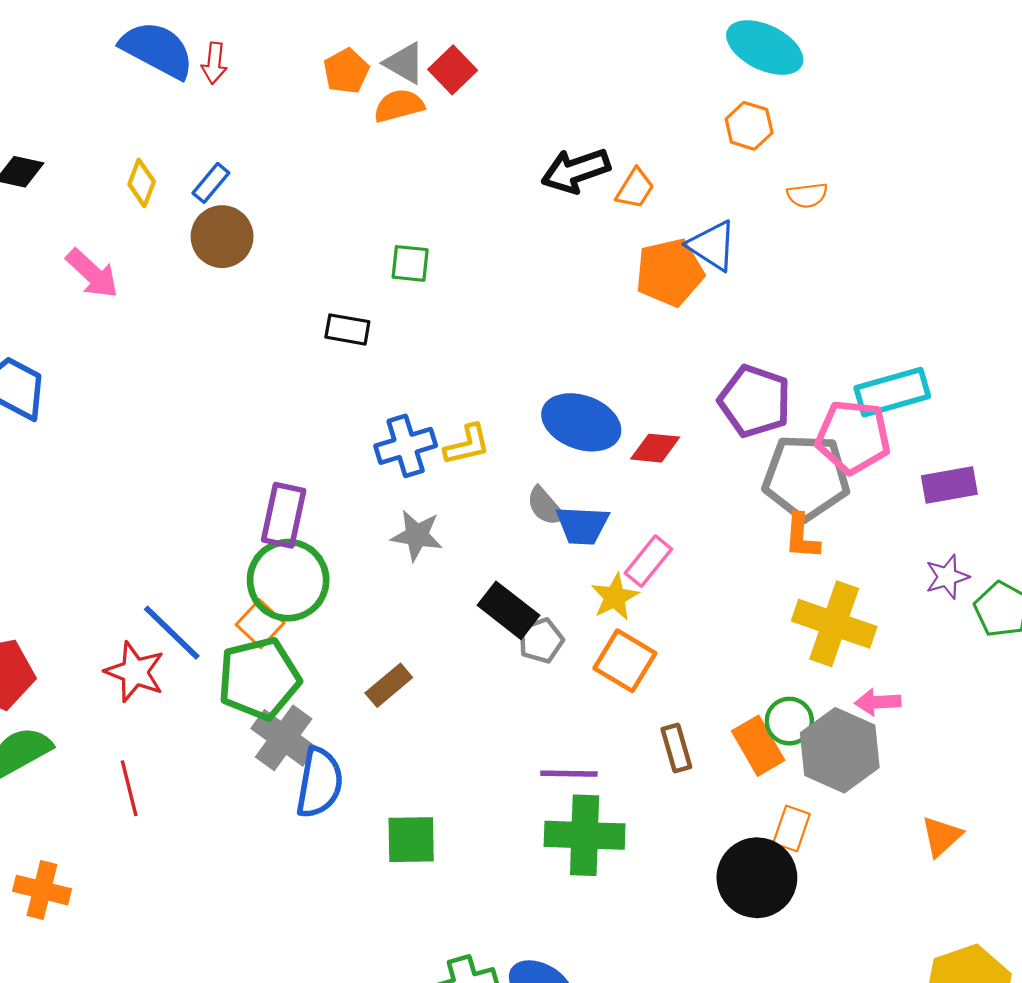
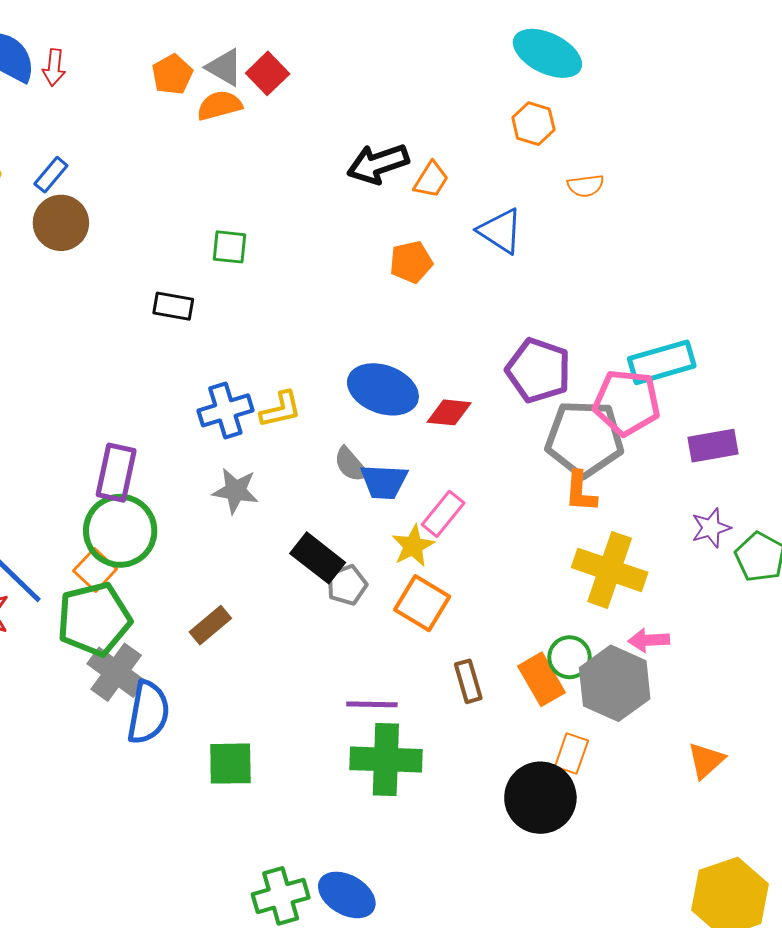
orange pentagon: (670, 272) -> (411, 262), moved, size x0.7

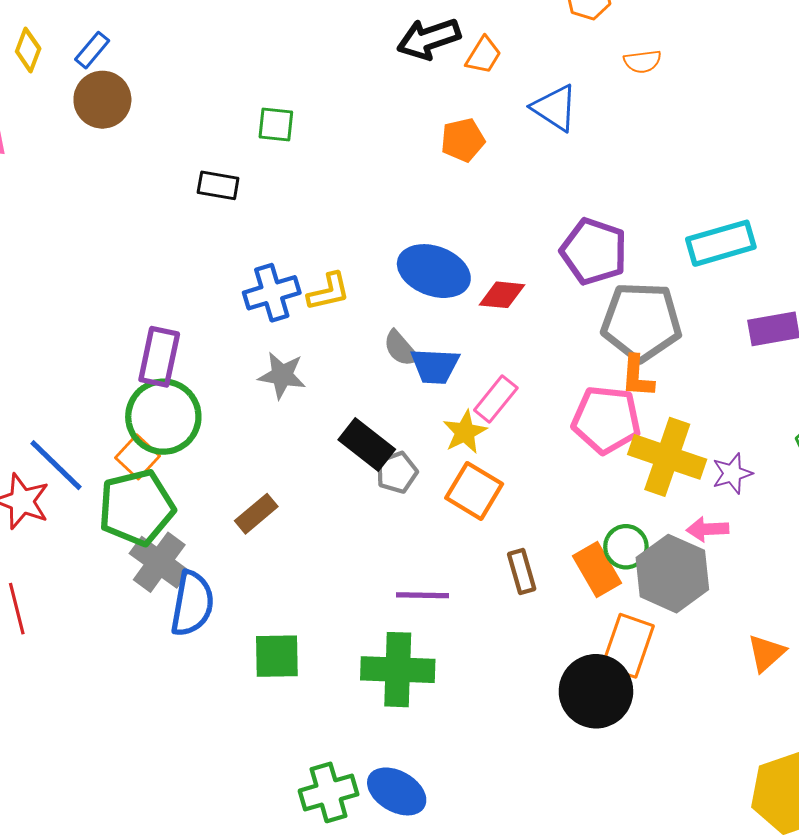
pink pentagon: (627, 402) -> (606, 420), moved
purple star: (711, 528) -> (732, 473), moved
orange rectangle: (572, 754) -> (628, 646), size x1.5
green cross: (386, 760) -> (398, 670), moved

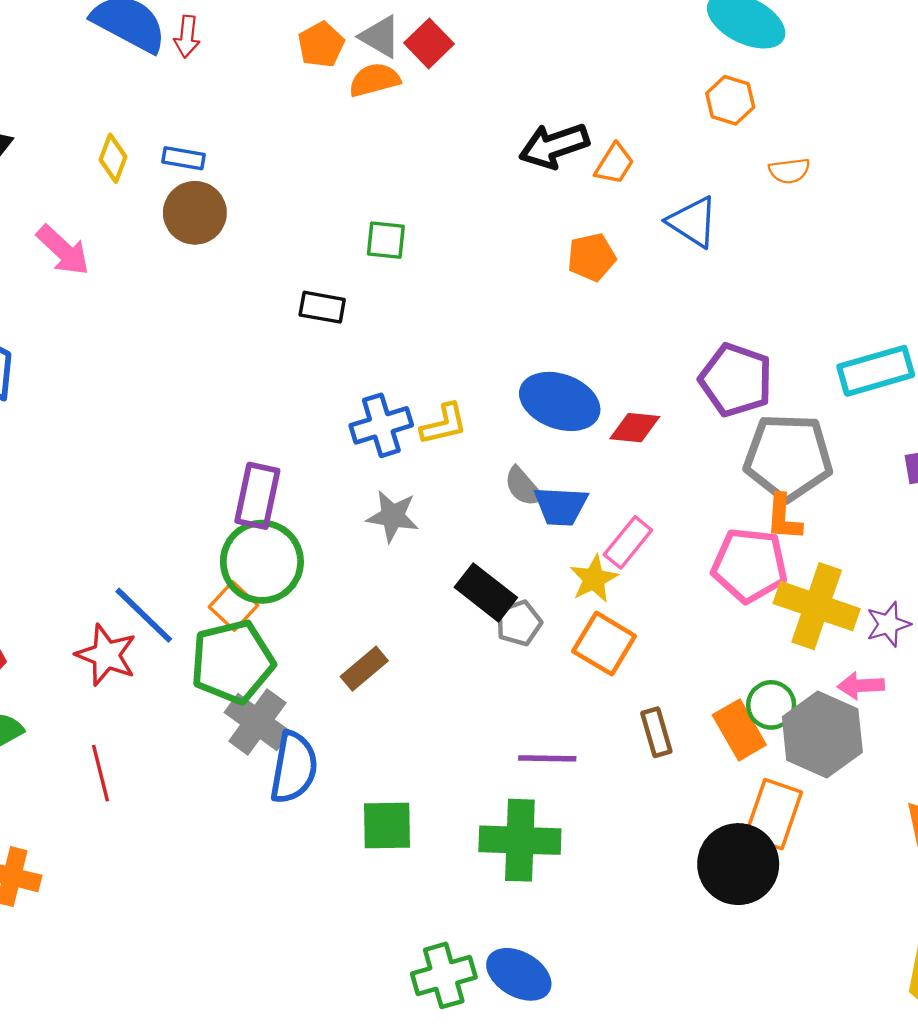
blue rectangle: (92, 50) -> (184, 158), turned 60

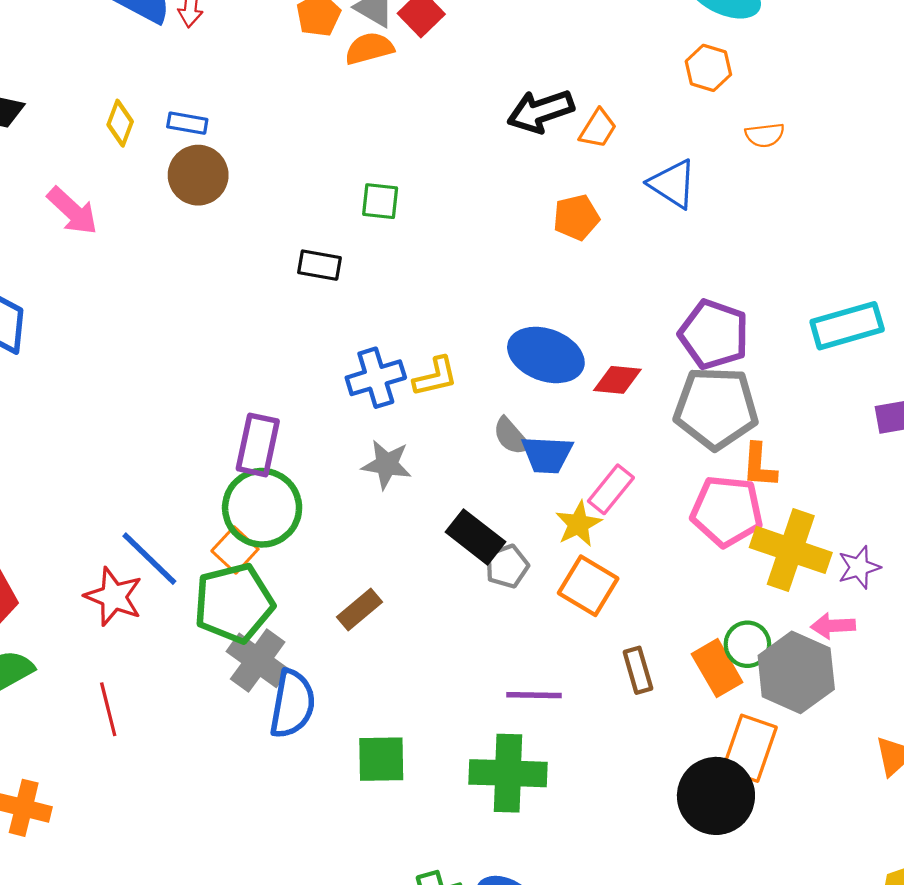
gray pentagon: (788, 457) -> (716, 408), moved

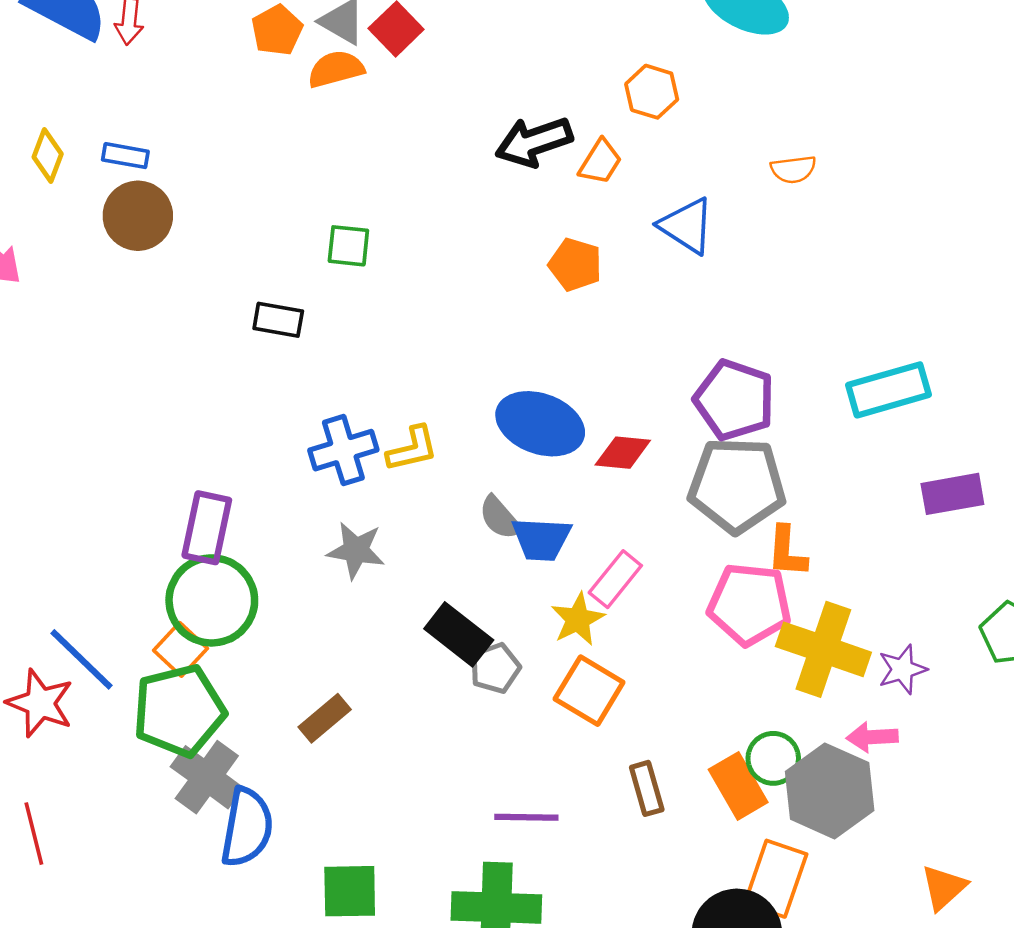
orange hexagon: (708, 68) -> (652, 92), moved
orange pentagon: (576, 217) -> (575, 265), turned 30

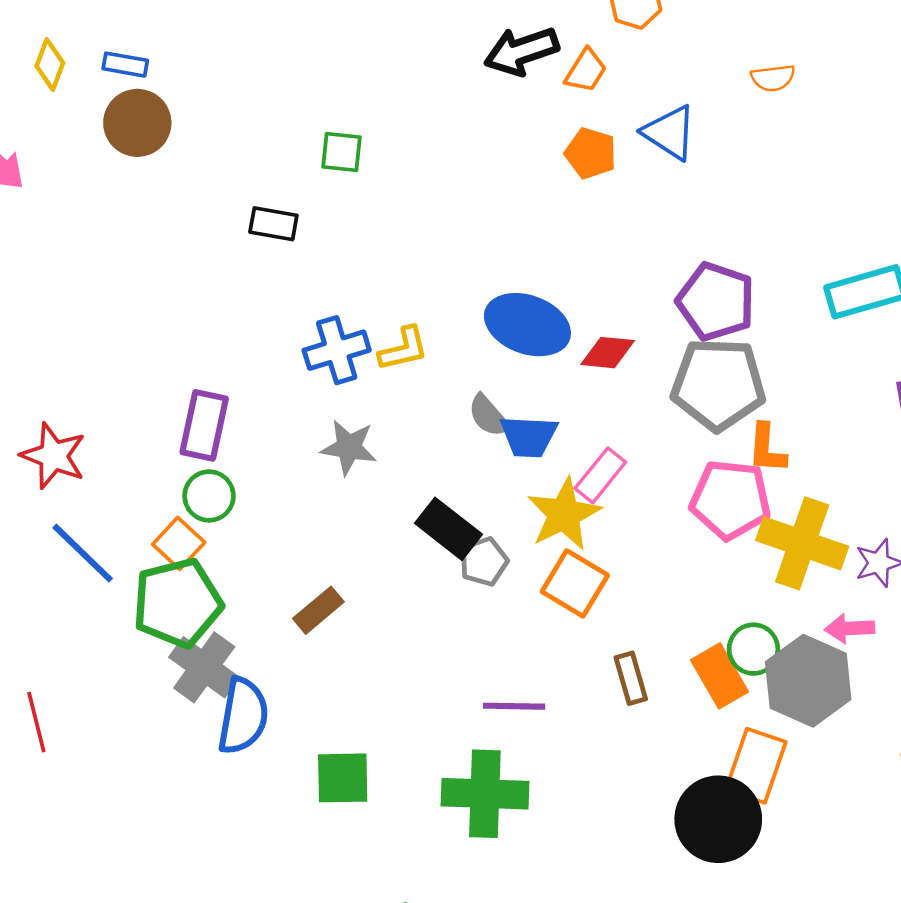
orange pentagon: (575, 265) -> (591, 153), moved
green circle: (212, 600) -> (209, 496), size x0.6
yellow star: (578, 619) -> (564, 514), size x1.4
red star: (40, 703) -> (53, 456), moved

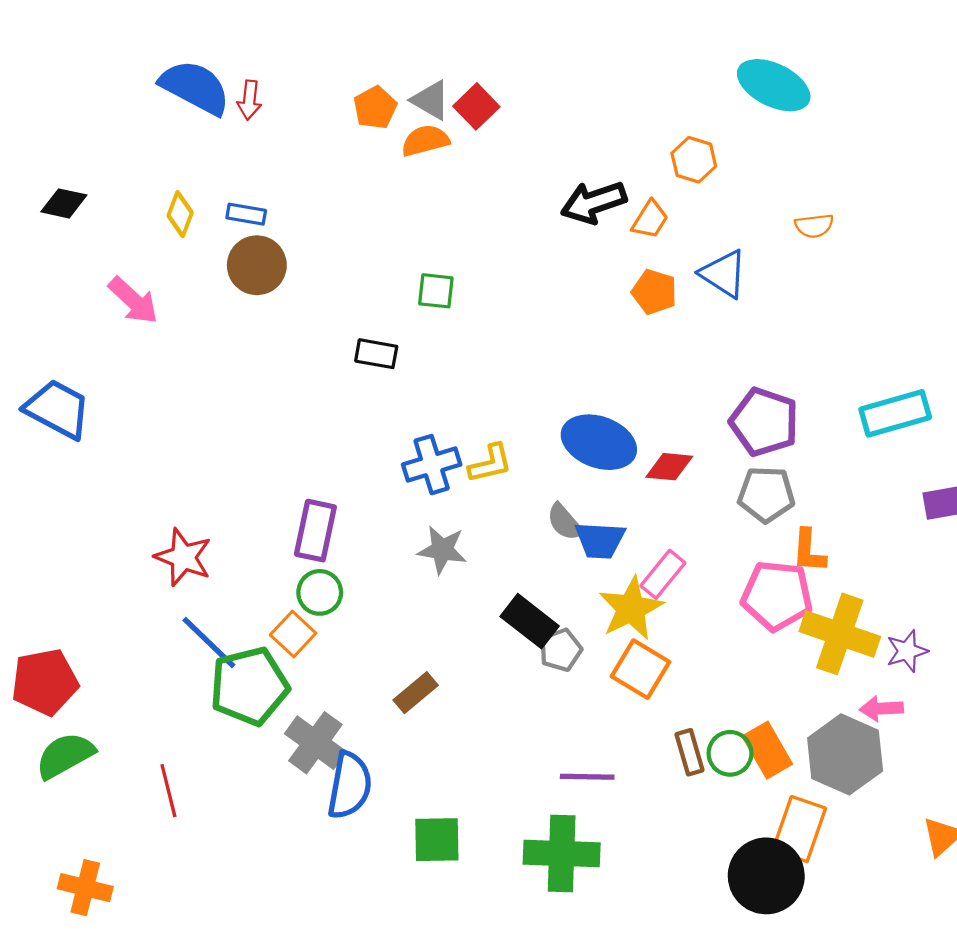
gray pentagon: (718, 384) -> (766, 494), size x0.7
green pentagon: (177, 603) -> (249, 686), moved
green circle: (753, 649) -> (730, 753), moved

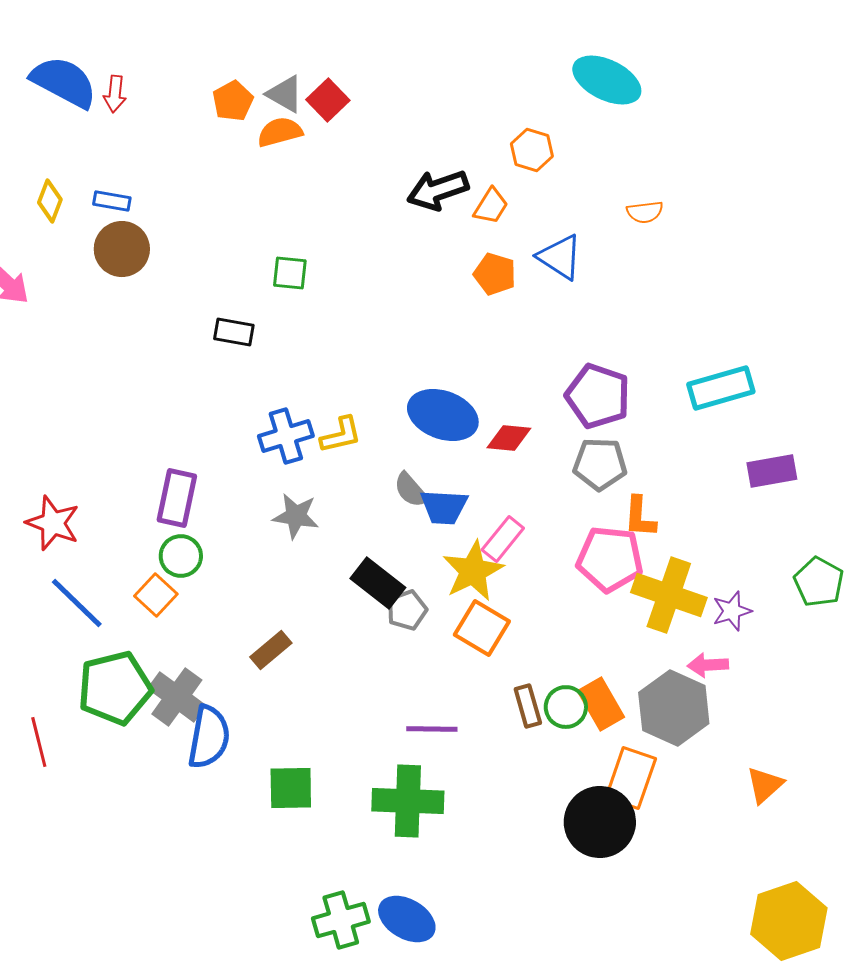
green pentagon: (249, 686) -> (115, 688), moved

